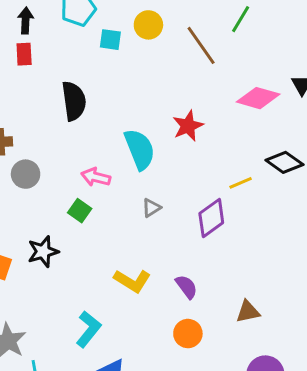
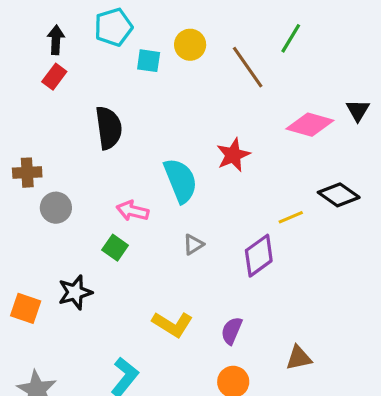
red rectangle: (24, 54) -> (54, 77), turned 40
purple semicircle: (186, 287) -> (232, 331), turned -120

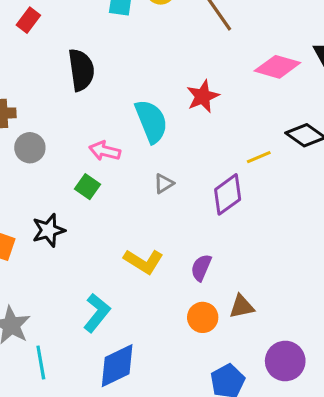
brown triangle: (299, 358) -> (242, 307), moved

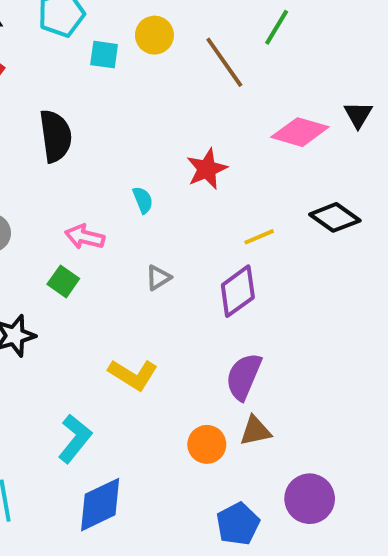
cyan semicircle: (151, 121) -> (143, 200), size x0.5
yellow line: (259, 157) -> (259, 237), moved
purple semicircle: (201, 268) -> (244, 376), moved, size x1.4

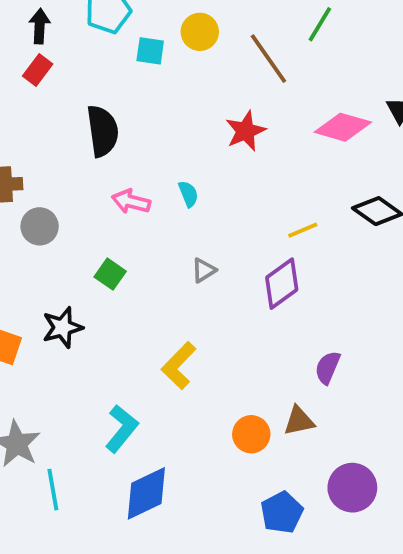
red star: (207, 169) -> (246, 131), moved
pink arrow: (85, 237) -> (131, 202), moved
yellow L-shape: (133, 375) -> (179, 366), turned 102
purple semicircle: (244, 376) -> (328, 367), moved, size x0.7

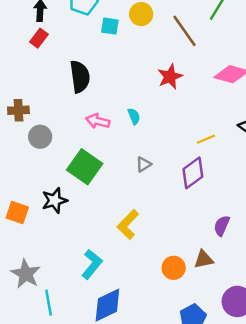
green square: (110, 274) -> (85, 167), size x1.8

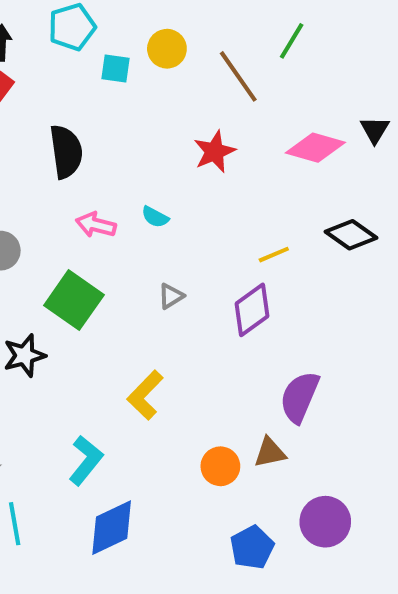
cyan semicircle: (134, 116) -> (155, 217), turned 140
purple semicircle: (222, 226) -> (300, 397), size x1.5

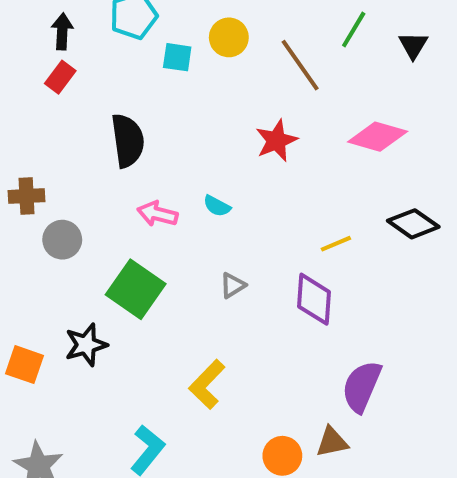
black triangle: (375, 130) -> (413, 45), moved
purple diamond: (252, 310) -> (314, 299), turned -50

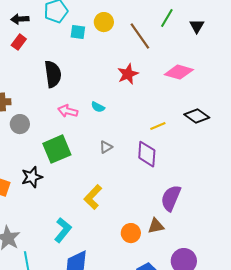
black arrow: (62, 31) -> (20, 19), turned -96
green square: (136, 289) -> (57, 149), turned 32

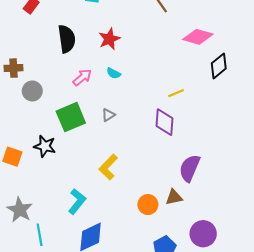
red star: (128, 74) -> (109, 39), moved
pink arrow: (68, 111) -> (82, 77), turned 126
black diamond: (197, 116) -> (219, 66), moved, turned -75
gray triangle: (106, 147) -> (108, 115), moved
black star: (32, 177) -> (45, 146), turned 30

